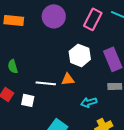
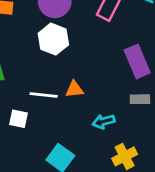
white hexagon: (80, 55) -> (53, 39), moved

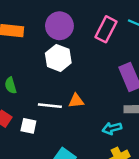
cyan arrow: (104, 121) -> (112, 128), moved

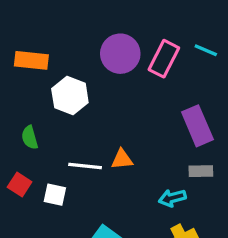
purple circle: (59, 26) -> (120, 54), moved
white hexagon: (58, 58) -> (70, 96), moved

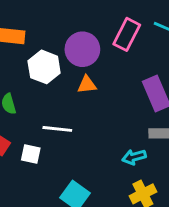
purple circle: (120, 54) -> (82, 49), moved
orange triangle: (122, 159) -> (87, 85), moved

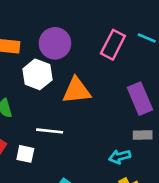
purple circle: (82, 49) -> (55, 43), moved
orange triangle: (87, 85) -> (77, 91), size x1.6

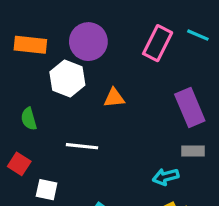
orange triangle: (77, 91) -> (114, 98), size x0.6
white square: (25, 154) -> (47, 190), moved

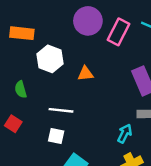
purple circle: (88, 42) -> (88, 21), moved
cyan arrow: (166, 177) -> (125, 134), turned 132
white square: (47, 190) -> (56, 136), moved

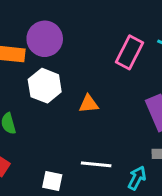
purple circle: (88, 21) -> (45, 39), moved
white line: (61, 110) -> (96, 164), moved

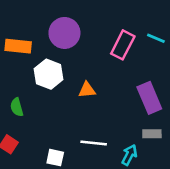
purple circle: (45, 39) -> (64, 33), moved

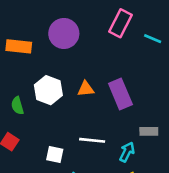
pink rectangle: (123, 45) -> (120, 23), moved
white hexagon: (49, 74) -> (48, 90), moved
purple rectangle: (149, 98) -> (120, 94), moved

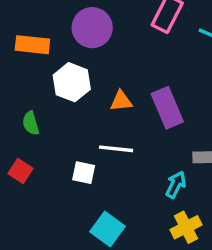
white hexagon: (48, 90) -> (72, 82), moved
white line: (92, 140) -> (116, 149), moved
white square: (55, 155) -> (84, 173), moved

